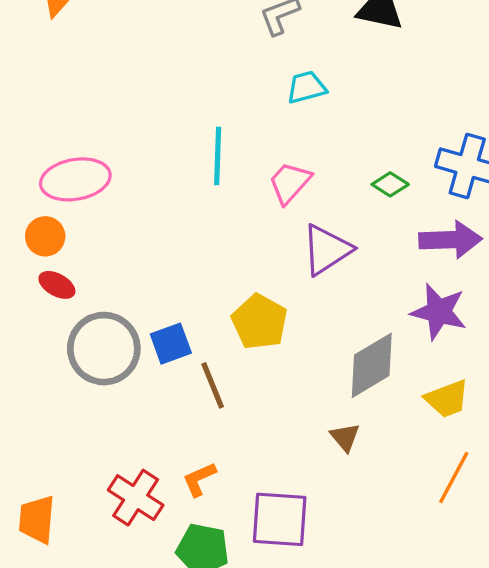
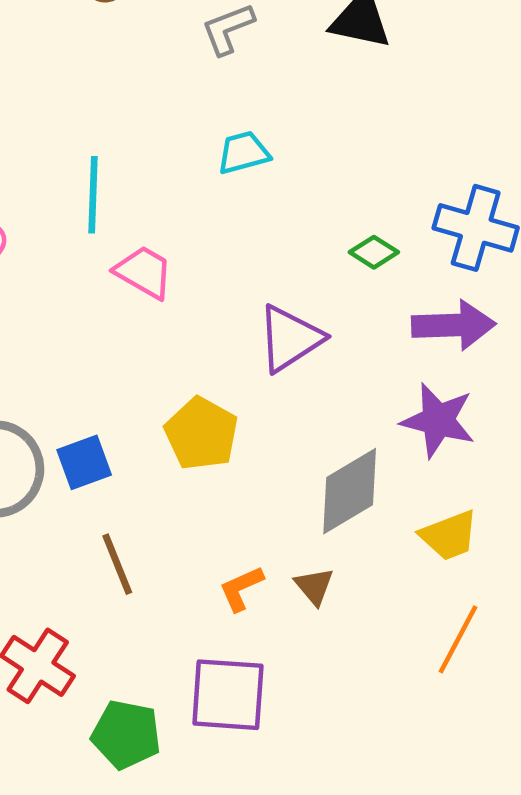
cyan trapezoid: (306, 87) -> (243, 153), moved
cyan line: (218, 156) -> (93, 195), moved
pink trapezoid: (290, 183) -> (144, 272), moved, turned 78
brown line: (213, 385) -> (117, 564), moved
orange L-shape: (199, 479) -> (241, 588), moved

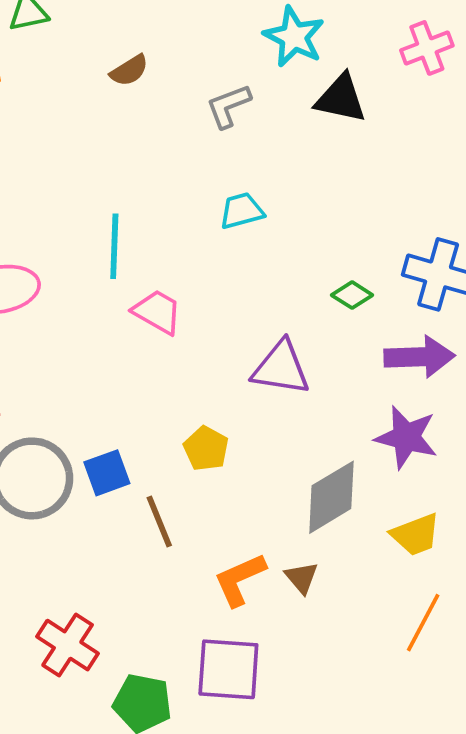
purple triangle: (290, 339) -> (281, 368), turned 42
yellow pentagon: (201, 434) -> (206, 448), size x0.7
brown line: (117, 564) -> (159, 521), moved
orange L-shape: (241, 588) -> (240, 580), size x1.4

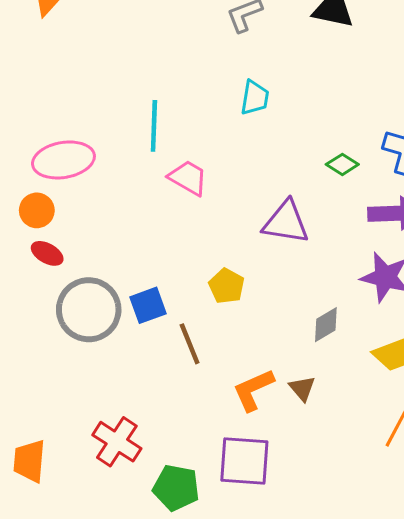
cyan trapezoid: (242, 211) -> (255, 98), turned 114
gray diamond: (331, 497) -> (326, 325), size x0.6

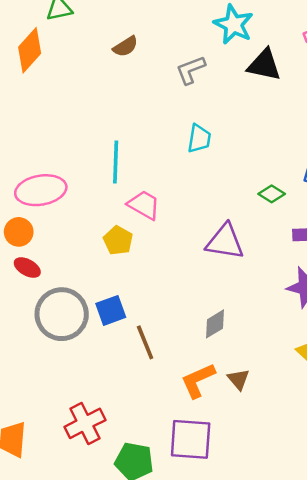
yellow pentagon: (227, 286) -> (118, 241), moved
gray diamond: (326, 325) -> (215, 324), moved
red cross: (117, 442) -> (85, 423), turned 30

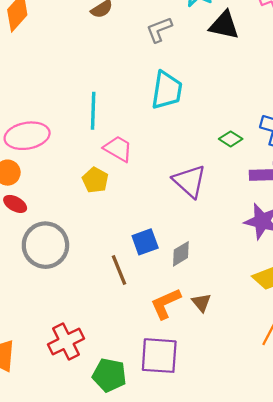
cyan trapezoid: (199, 139) -> (167, 90), size x1.5
purple triangle: (225, 242) -> (189, 181), turned 33
blue square: (111, 310) -> (145, 242), moved

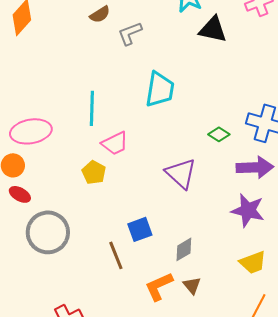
gray L-shape: (159, 30) -> (130, 33), moved
pink trapezoid: (118, 149) -> (115, 143), turned 124
gray diamond: (181, 254) -> (184, 249), moved

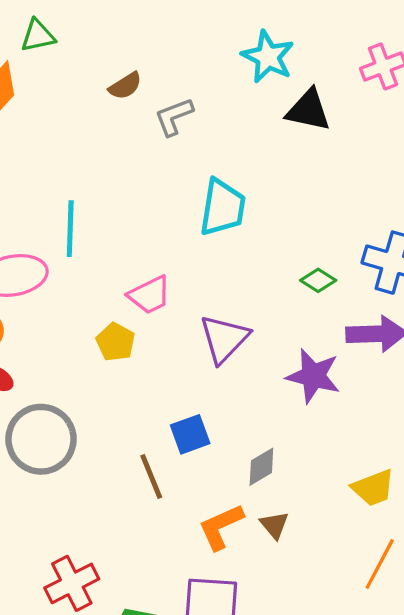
cyan line: (92, 108) -> (70, 229), moved
purple triangle: (181, 173) -> (224, 339), moved, turned 32
purple star: (248, 210) -> (313, 376), moved

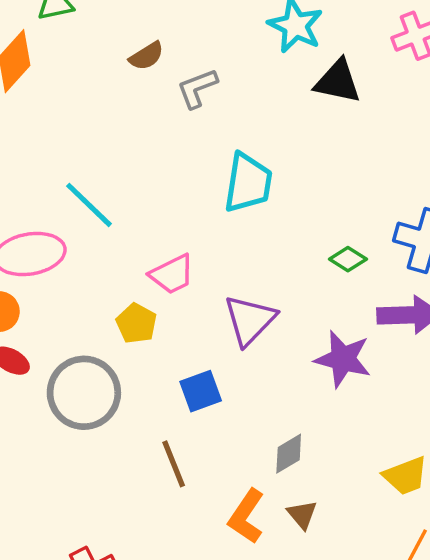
cyan line: (70, 229) -> (89, 205), turned -48
blue square: (190, 434) -> (201, 391), moved
gray circle: (41, 439) -> (84, 393), moved
orange L-shape: (221, 527) -> (246, 516), turned -32

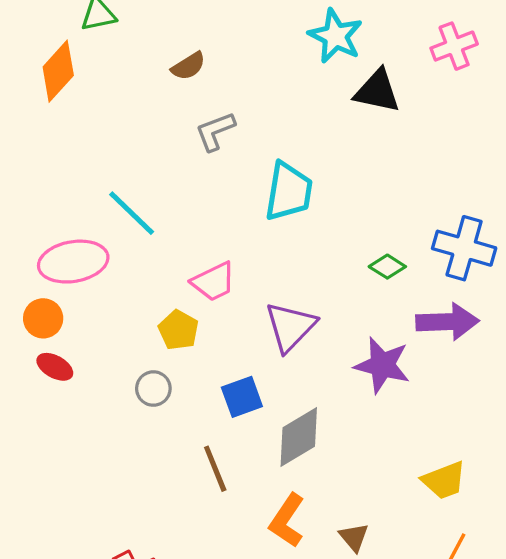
gray L-shape: (197, 88) -> (215, 131), moved
gray circle: (84, 393) -> (153, 389), moved, size x0.5
gray diamond: (289, 454) -> (299, 437), moved, size x1.5
brown triangle: (302, 515) -> (354, 537), moved

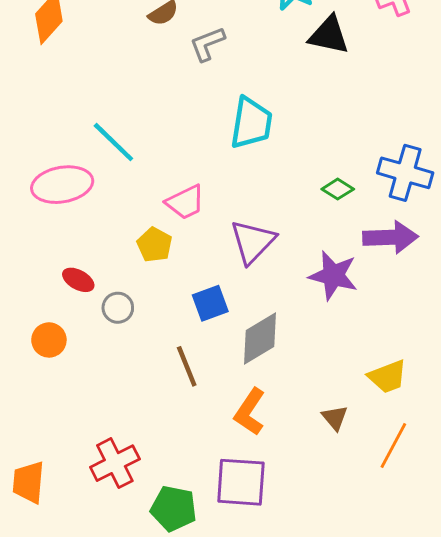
gray L-shape: (215, 131) -> (207, 44), moved
orange circle: (43, 318) -> (49, 340), moved
red ellipse: (55, 367) -> (78, 280), moved
gray circle: (153, 389) -> (118, 308), moved
brown triangle: (354, 537) -> (335, 418), moved

